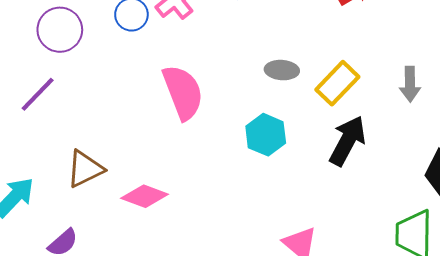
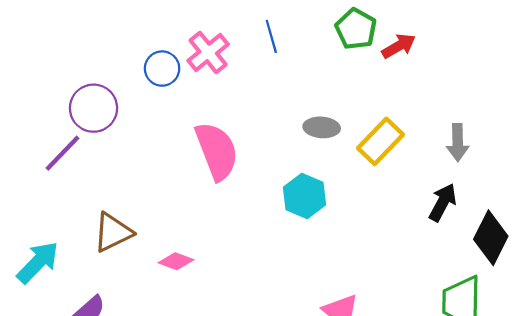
purple circle: (60, 30) -> (94, 108), moved
black arrow: (347, 141) -> (443, 202), moved, size x0.7
pink diamond: (145, 196) -> (176, 261), size x0.7

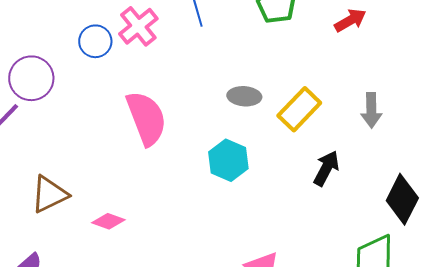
red arrow: (399, 46) -> (350, 20), moved
black arrow: (443, 202) -> (326, 168), moved

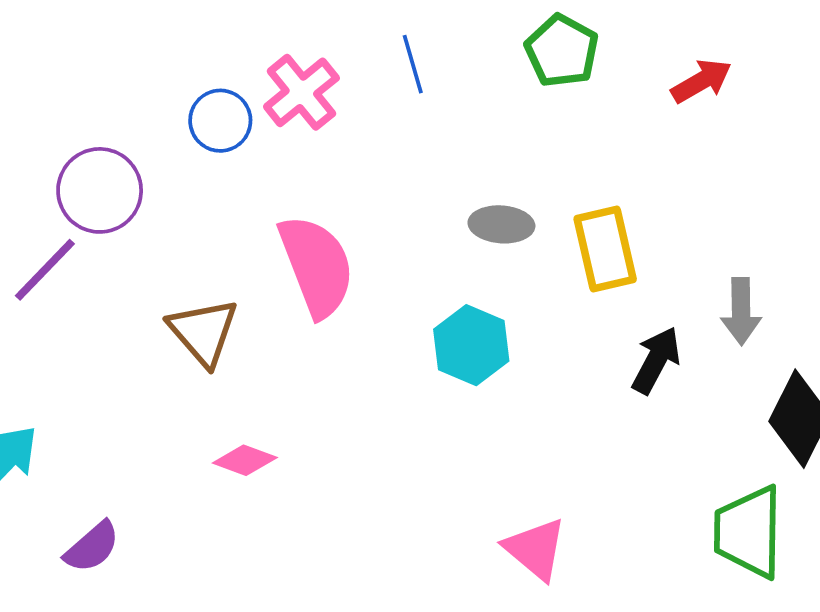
yellow rectangle: (299, 109) -> (605, 249), turned -57
gray arrow: (371, 110) -> (741, 311), moved
brown triangle: (49, 194) -> (203, 332), moved, turned -45

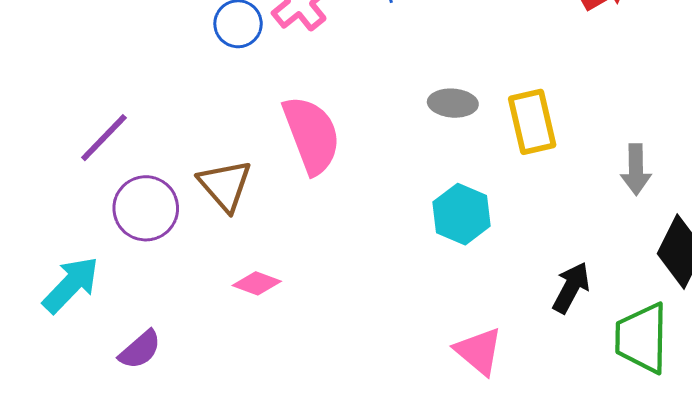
purple circle: (100, 190) -> (146, 208), moved
cyan hexagon: (471, 345) -> (461, 214), moved
black arrow: (656, 360) -> (571, 288), moved

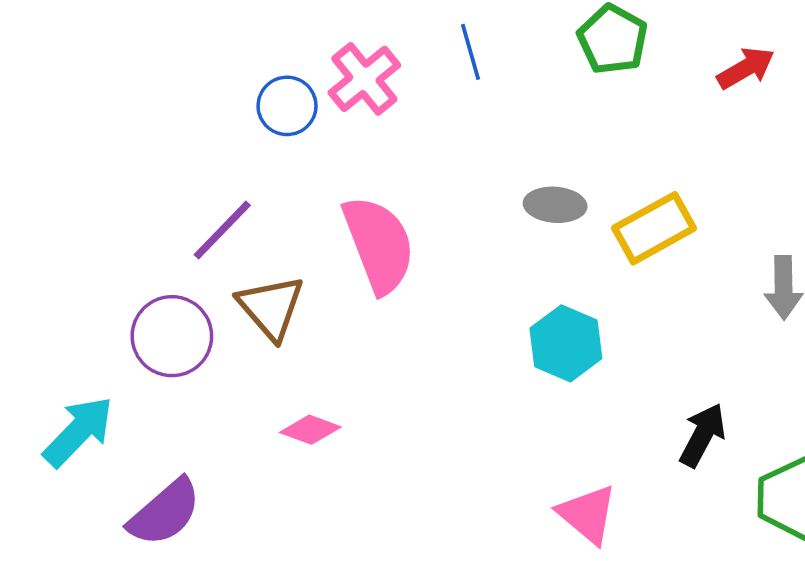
yellow rectangle: (532, 122) -> (654, 228), turned 74
purple line: (104, 138) -> (222, 230), moved
purple semicircle: (140, 350) -> (165, 512), size x1.4

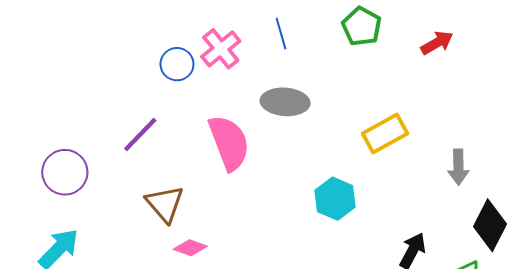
gray ellipse: (555, 205) -> (285, 102), moved, size x1.4
brown triangle: (271, 307) -> (165, 204), moved
purple circle: (172, 336) -> (65, 172), moved

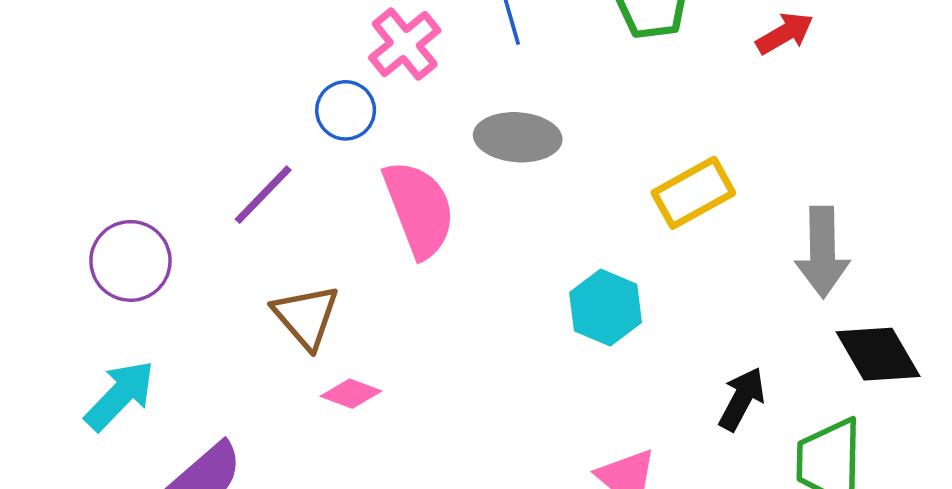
blue circle: (177, 64) -> (346, 110), moved
gray arrow: (458, 167) -> (822, 252), size x1.4
black diamond: (490, 225) -> (878, 354), turned -57

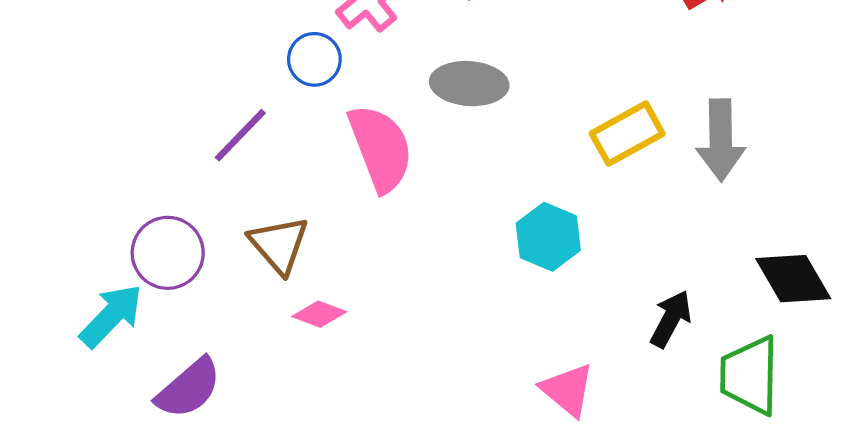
gray arrow: (822, 252) -> (721, 140), moved
purple circle: (130, 261) -> (168, 253), moved

